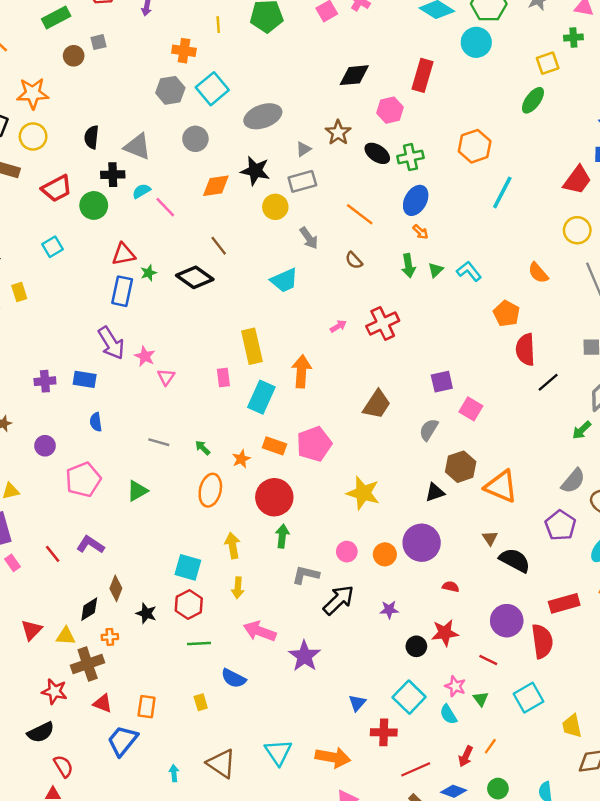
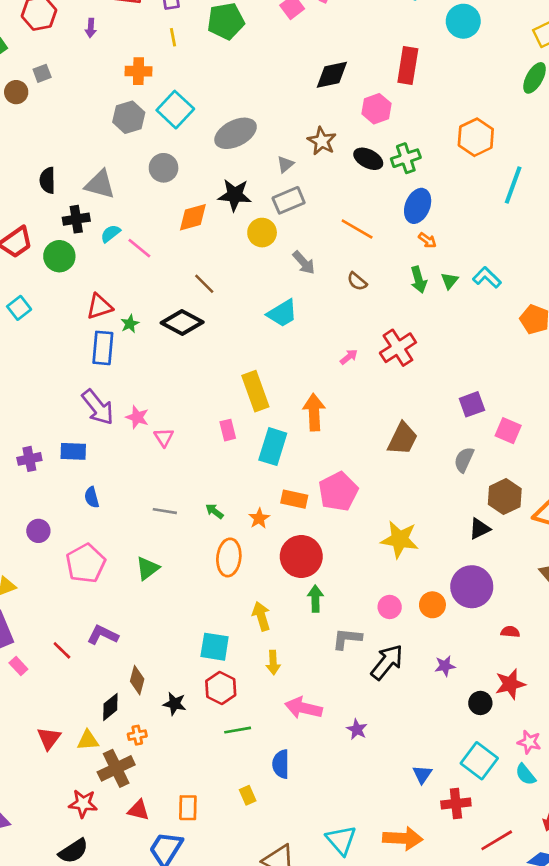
purple star: (304, 656) -> (357, 729), size x0.6
blue semicircle: (234, 678) -> (281, 764), turned 70

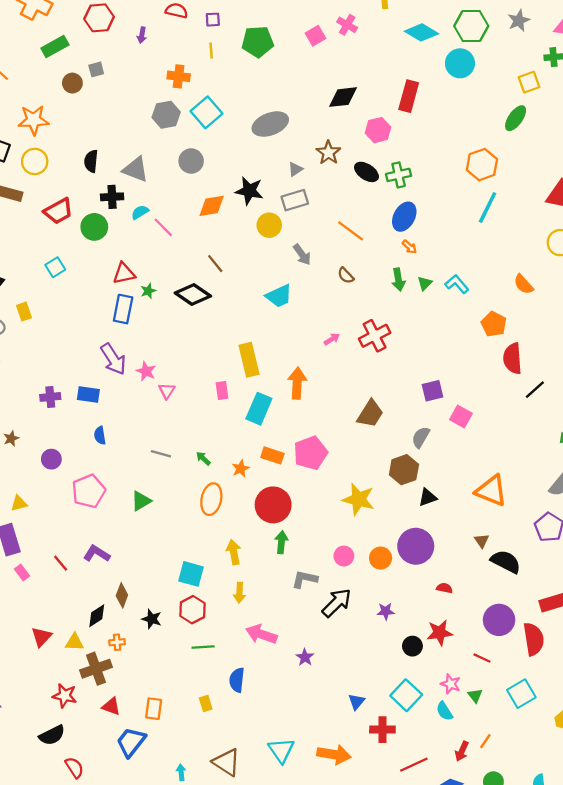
gray ellipse: (236, 133) -> (270, 124), moved
orange hexagon: (476, 137) -> (482, 165), moved
brown hexagon: (505, 497) -> (404, 470), moved

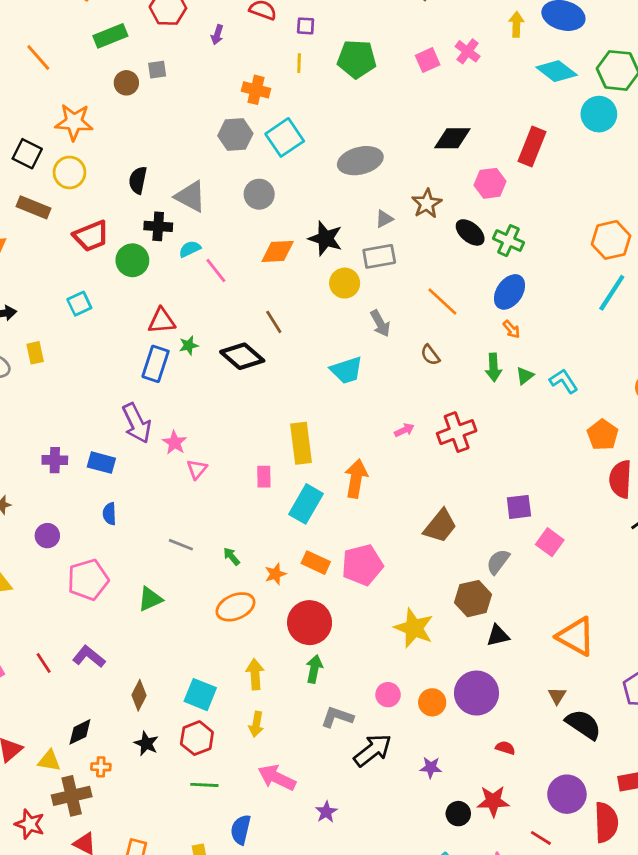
green cross: (399, 175) -> (509, 241), turned 30
orange ellipse: (211, 499) -> (235, 607), turned 48
brown diamond: (122, 595) -> (139, 695), moved

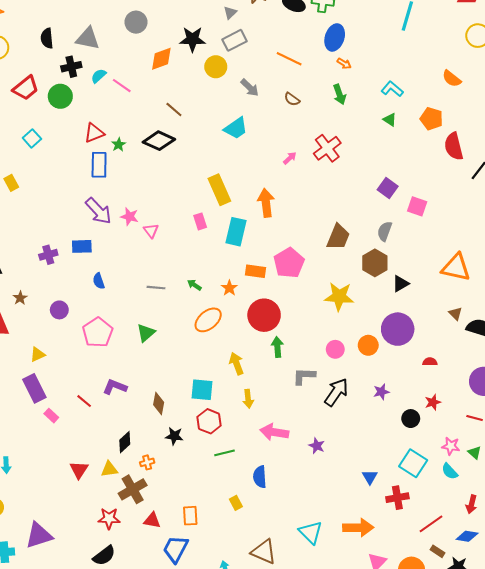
green triangle: (525, 376) -> (390, 120), moved, turned -32
purple square: (519, 507) -> (388, 188), turned -30
brown trapezoid: (440, 526) -> (338, 237), moved
red star: (493, 801) -> (433, 402), size x0.7

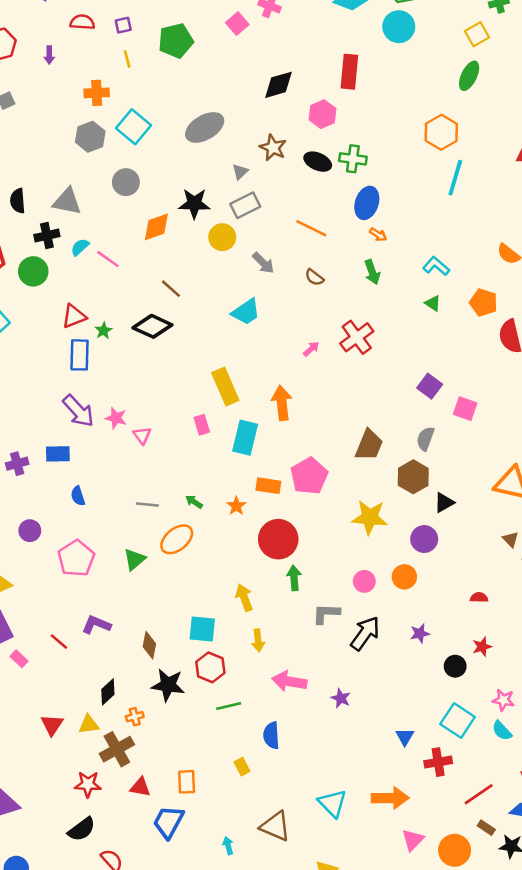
orange ellipse: (208, 320) -> (177, 539), moved
purple circle: (398, 329) -> (424, 539), moved, size x0.7
black star: (174, 436) -> (168, 685), size x1.5

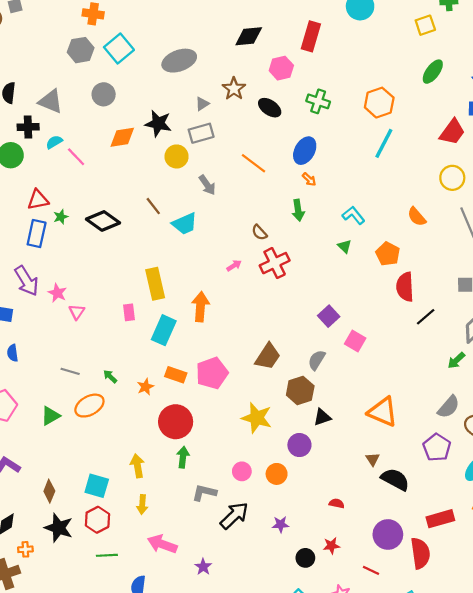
green ellipse: (469, 76) -> (433, 72), moved
green cross: (353, 159) -> (318, 101), moved
brown semicircle: (314, 277) -> (259, 232), moved
brown line: (171, 289) -> (153, 206), moved

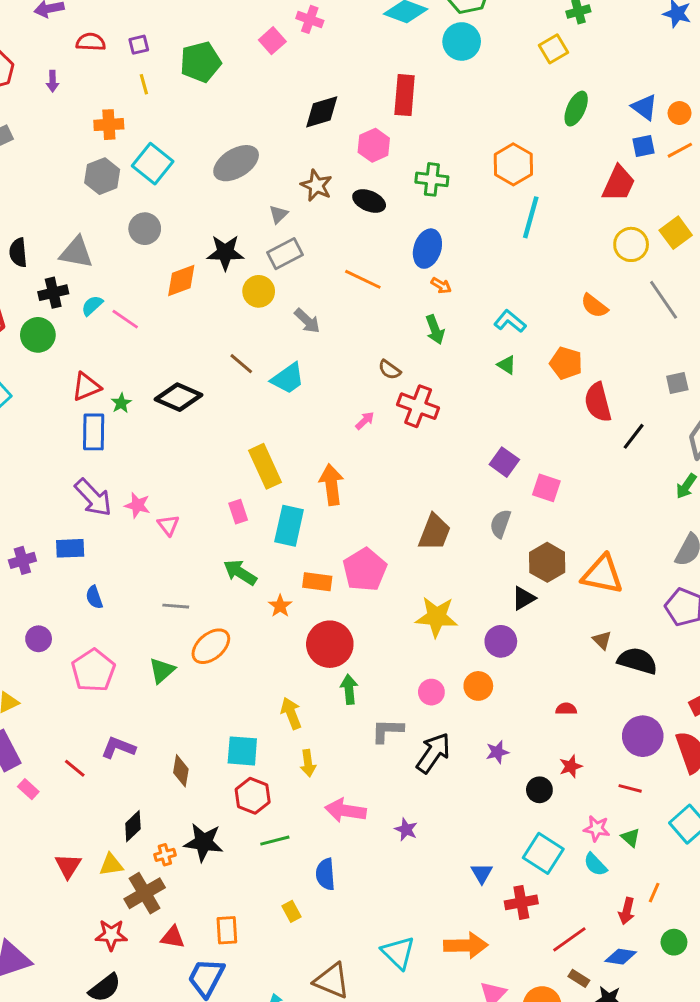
red cross: (275, 263) -> (418, 406), turned -32
green arrow: (110, 377) -> (240, 572), moved, size x1.6
brown hexagon: (300, 390) -> (547, 562), moved
black star: (59, 528) -> (204, 842), moved

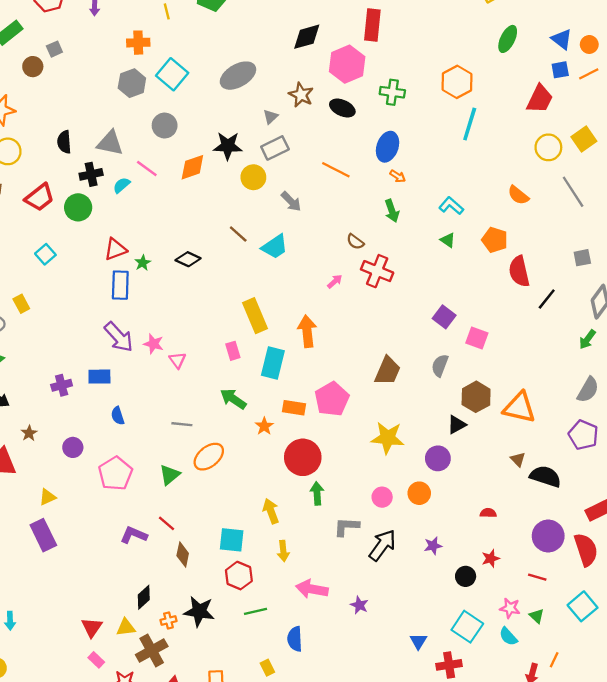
pink hexagon: (374, 145) -> (347, 64), size x1.4
pink line: (125, 319) -> (147, 168), moved
black diamond: (179, 397) -> (188, 259), size x0.7
red line: (75, 768) -> (166, 523), moved
pink rectangle: (28, 789) -> (96, 660), moved

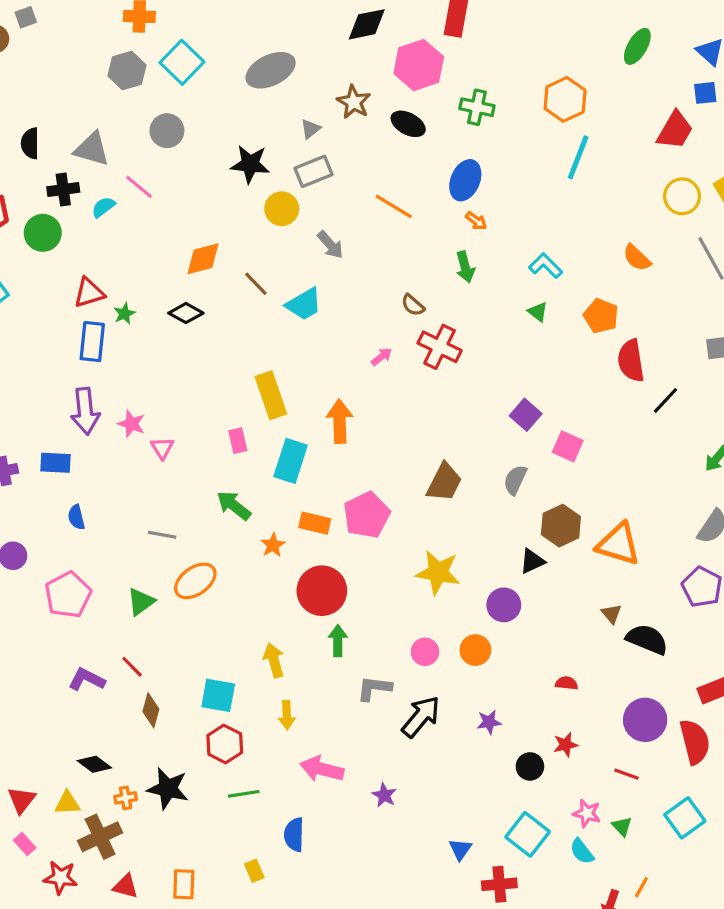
orange diamond: (192, 167) -> (203, 259), moved
purple arrow: (119, 337) -> (85, 411), turned 32
black diamond: (144, 597) -> (94, 764), turned 75

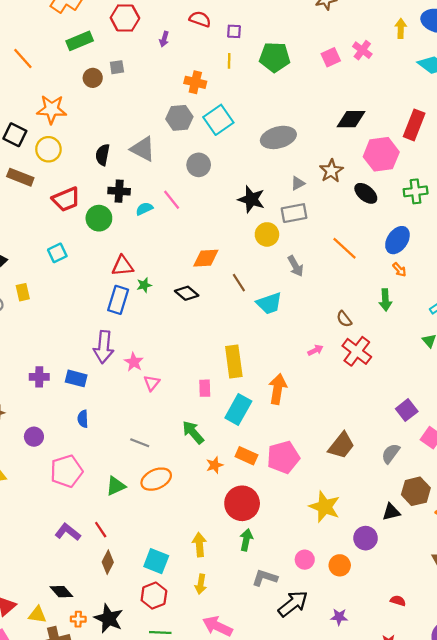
green cross: (477, 107) -> (416, 191), turned -30
gray triangle: (92, 149) -> (143, 149), moved

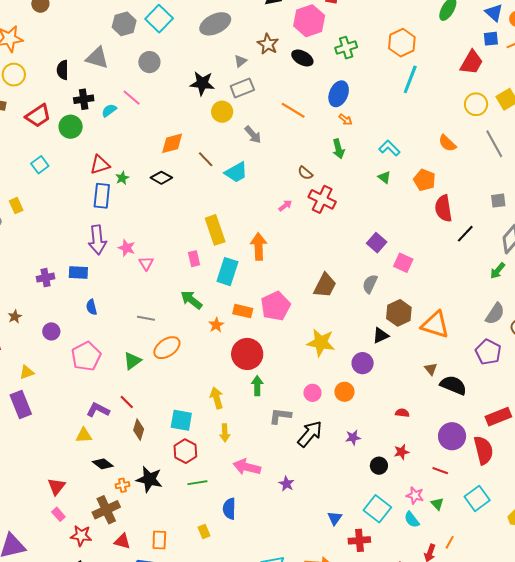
yellow triangle: (37, 615) -> (84, 435), moved

